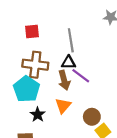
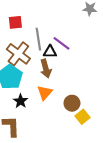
gray line: (71, 40) -> (38, 39), moved
brown cross: (35, 65) -> (18, 54), turned 30
purple line: (81, 76) -> (61, 43), moved

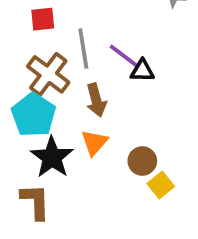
black triangle: (50, 52) -> (142, 71), moved
black star: (21, 101) -> (52, 157), size x1.6

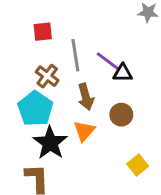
brown cross: (48, 74) -> (47, 76), size x0.7
brown circle: (142, 161) -> (121, 115), moved

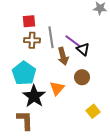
black triangle: (123, 73) -> (83, 49), turned 40
brown cross: (47, 76) -> (32, 40), moved, turned -35
brown arrow: (86, 97) -> (63, 56), moved

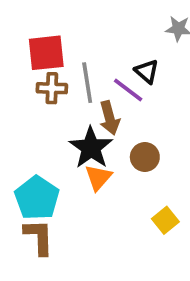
red square: (29, 21) -> (46, 53), size x1.5
black triangle: (83, 49) -> (147, 71), moved
cyan pentagon: (24, 73) -> (37, 198), moved
black star: (34, 96) -> (91, 148), moved

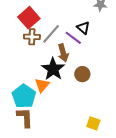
red square: (46, 53) -> (29, 18), turned -35
gray line: (87, 83) -> (51, 34), turned 50
orange triangle: (98, 177) -> (42, 85), moved
yellow square: (165, 220) -> (93, 123), moved, turned -32

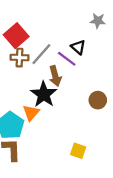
brown circle: (82, 74) -> (98, 100), moved
yellow square: (93, 123) -> (78, 151), moved

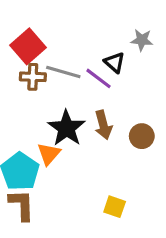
gray star: (98, 21) -> (142, 40), moved
gray line: (41, 54) -> (63, 72), turned 65
brown arrow: (55, 76) -> (103, 125), moved

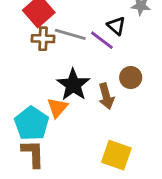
brown arrow: (103, 125) -> (106, 96), moved
brown circle: (142, 136) -> (131, 78), moved
yellow square: (115, 207) -> (116, 155), size x1.5

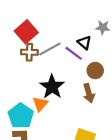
gray line: (70, 34) -> (50, 49), turned -45
brown circle: (131, 78) -> (95, 71), moved
brown arrow: (106, 96) -> (89, 93), moved

